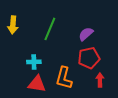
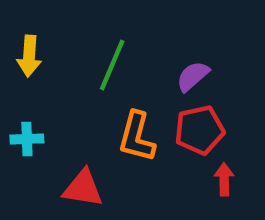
cyan cross: (34, 62) -> (27, 139), moved
orange L-shape: (64, 78) -> (137, 137), moved

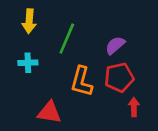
yellow arrow: (29, 56) -> (29, 21), moved
cyan cross: (27, 139) -> (28, 63), moved

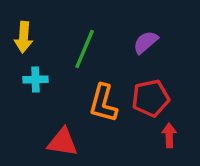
yellow arrow: (29, 21) -> (24, 37), moved
purple semicircle: (115, 45) -> (146, 42), moved

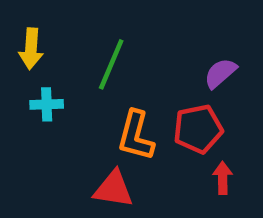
purple semicircle: (146, 42) -> (220, 73), moved
red triangle: (63, 142) -> (113, 189), moved

